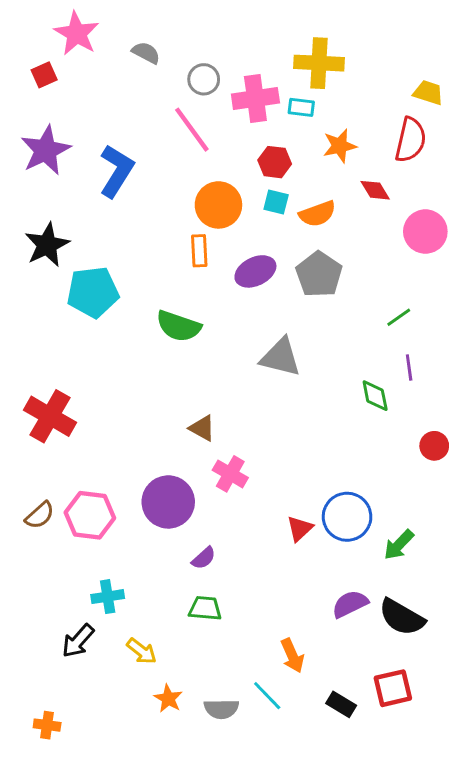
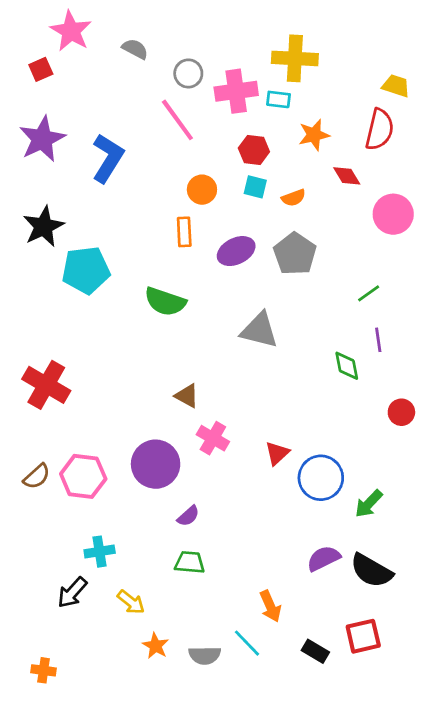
orange circle: (218, 205) -> (202, 190), size x0.7
orange semicircle: (317, 214) -> (294, 198), size x0.7
red triangle: (300, 529) -> (277, 453), moved

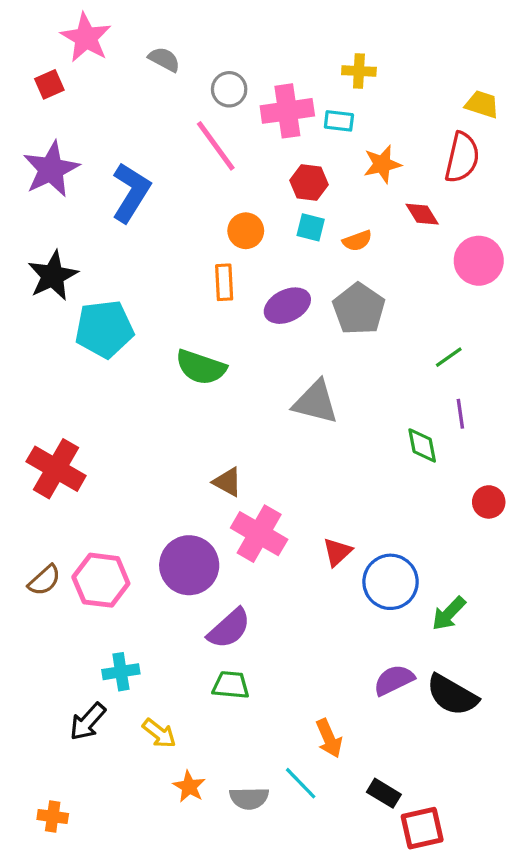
yellow cross: (295, 58) -> (359, 71), size x0.6
pink cross: (213, 438) -> (259, 534), size x1.4
purple semicircle: (188, 516) -> (229, 628), size x1.6
red square: (363, 636) -> (422, 828), moved

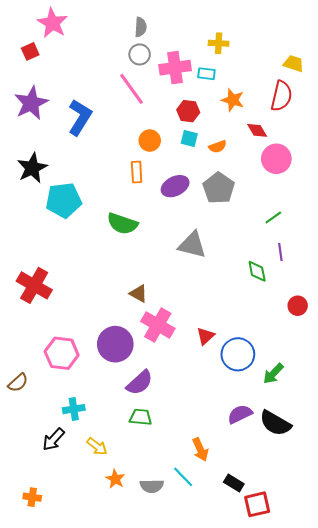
gray semicircle: (164, 59) -> (141, 27), moved, turned 66
orange star: (382, 164) -> (233, 100), turned 30
pink circle: (479, 261) -> (276, 159), moved
brown semicircle: (44, 580) -> (18, 383), moved

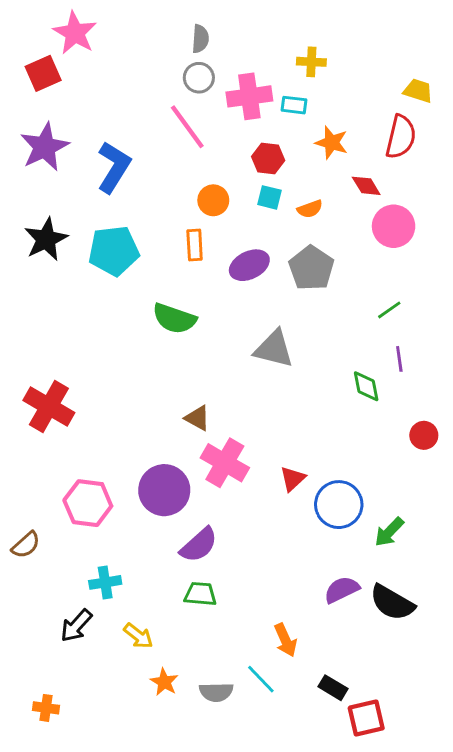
red square: (30, 51) -> (43, 73), size x1.4
cyan pentagon: (64, 200) -> (114, 251), moved

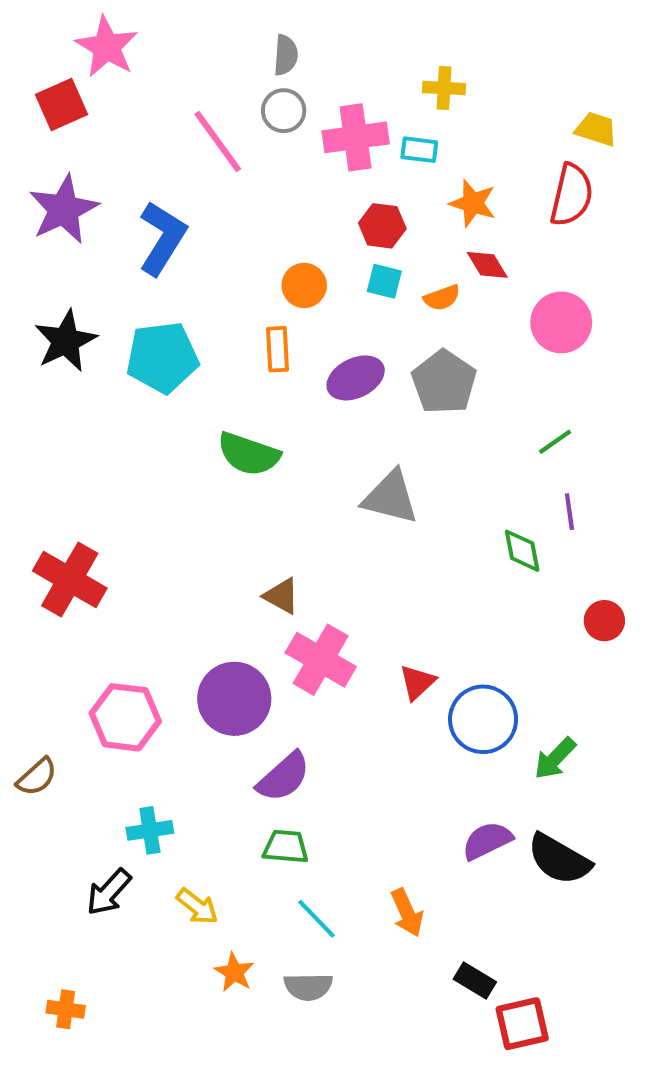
pink line: (187, 127) -> (218, 141), moved
red diamond: (366, 186) -> (487, 265), moved
cyan line: (261, 679) -> (317, 919), moved

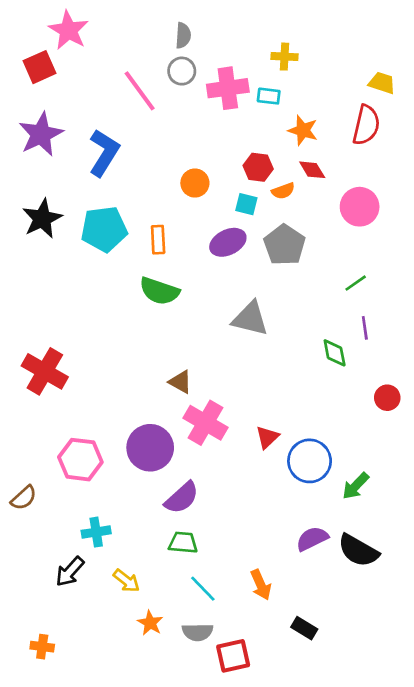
red hexagon: (382, 226) -> (258, 167), moved
cyan square: (384, 281) -> (246, 204), moved
orange rectangle: (277, 349) -> (158, 240), moved
red square: (522, 1024) -> (233, 656), moved

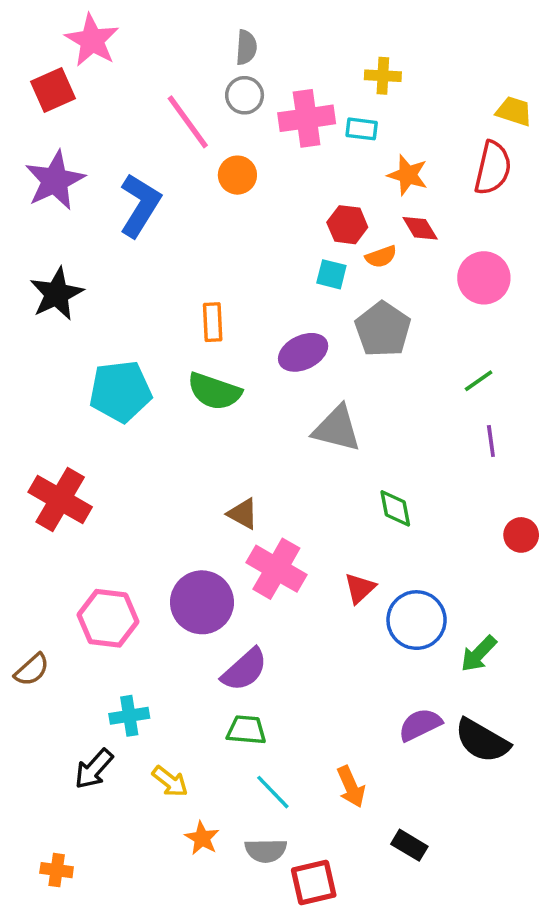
orange circle: (195, 183) -> (237, 175), moved
cyan pentagon: (104, 229) -> (120, 391), moved
purple ellipse: (228, 242) -> (303, 352), moved
green diamond: (335, 353) -> (395, 508), moved

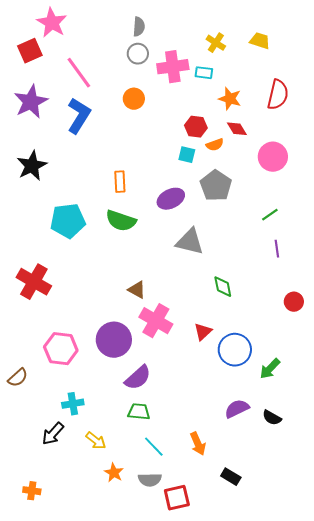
yellow cross: (383, 76) -> (216, 43), turned 30
yellow trapezoid: (514, 111) -> (260, 41), moved
pink line: (188, 122) -> (79, 73), moved
black semicircle: (482, 741) -> (272, 418), size x0.6

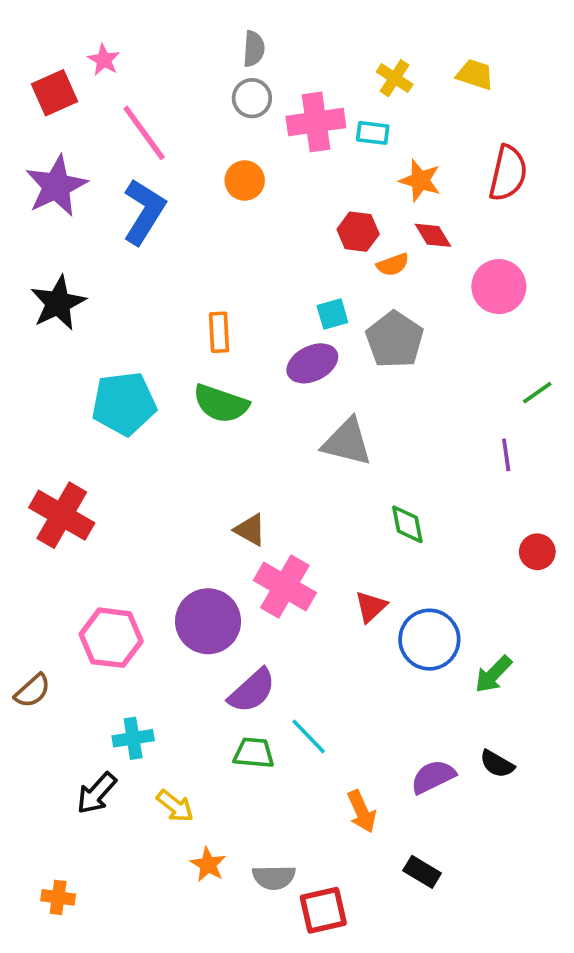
pink star: (52, 23) -> (104, 60), moved, size x0.6
cyan square: (187, 155) -> (332, 314), moved, turned -30
green line: (270, 215) -> (537, 393), moved
purple semicircle: (237, 409) -> (433, 777), moved
cyan line: (154, 447) -> (309, 736), moved

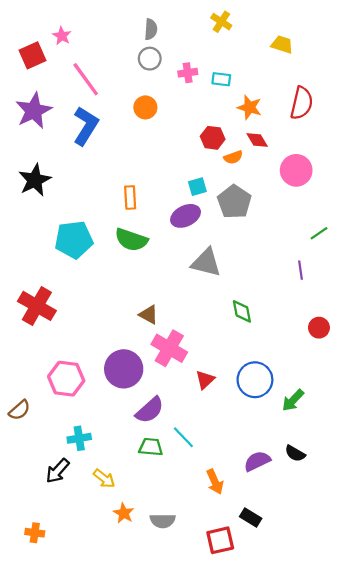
yellow cross: (395, 78) -> (221, 22), moved
pink cross: (316, 122) -> (188, 73), size x0.6
red triangle: (371, 607) -> (205, 380), moved
red square: (323, 910) -> (220, 540), moved

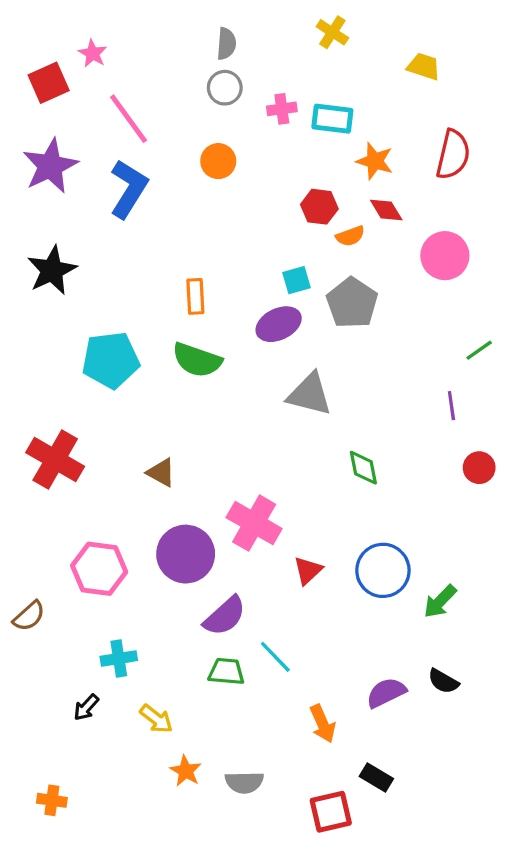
cyan rectangle: (221, 79) -> (332, 119), size x1.4
brown triangle: (149, 315) -> (161, 473), moved
red circle: (319, 328) -> (479, 468), moved
black arrow: (57, 471) -> (86, 707), size x0.7

